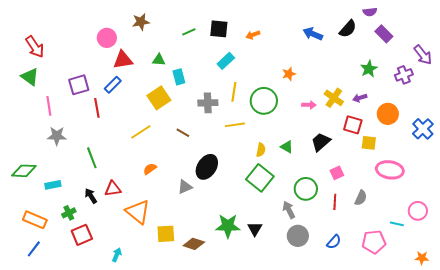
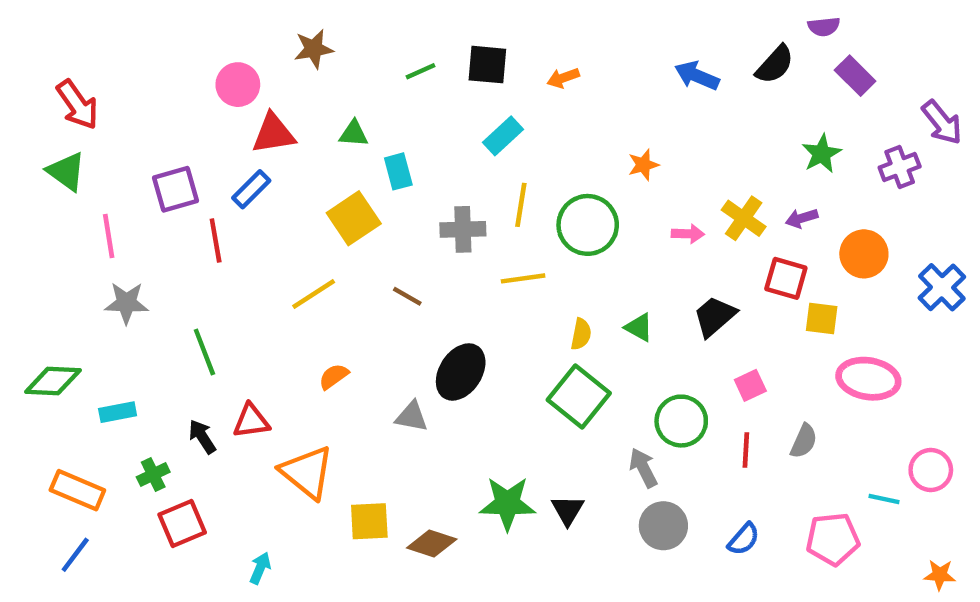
gray triangle: (185, 187) -> (412, 417), turned 35

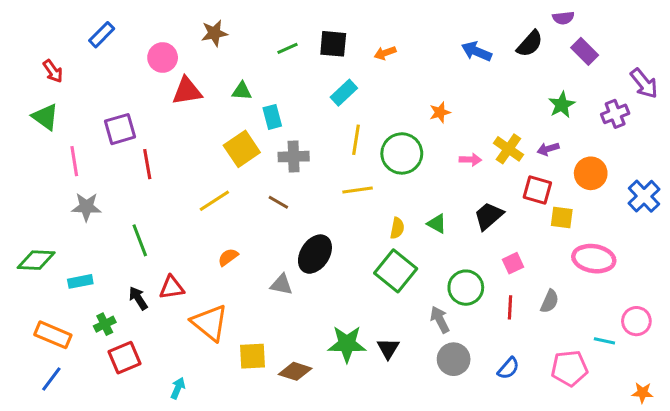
red arrow: (77, 105) -> (53, 71), size x0.7
blue rectangle: (251, 189) -> (102, 35), moved
gray cross: (463, 229) -> (294, 157), moved

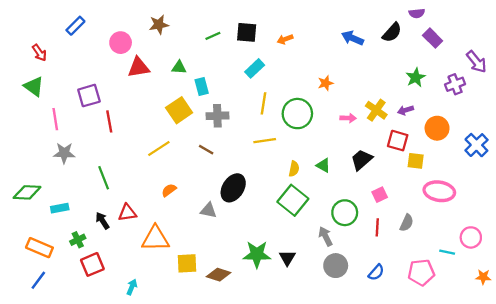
orange triangle: (210, 323) -> (155, 239), turned -40
orange star: (643, 393) -> (483, 277), moved

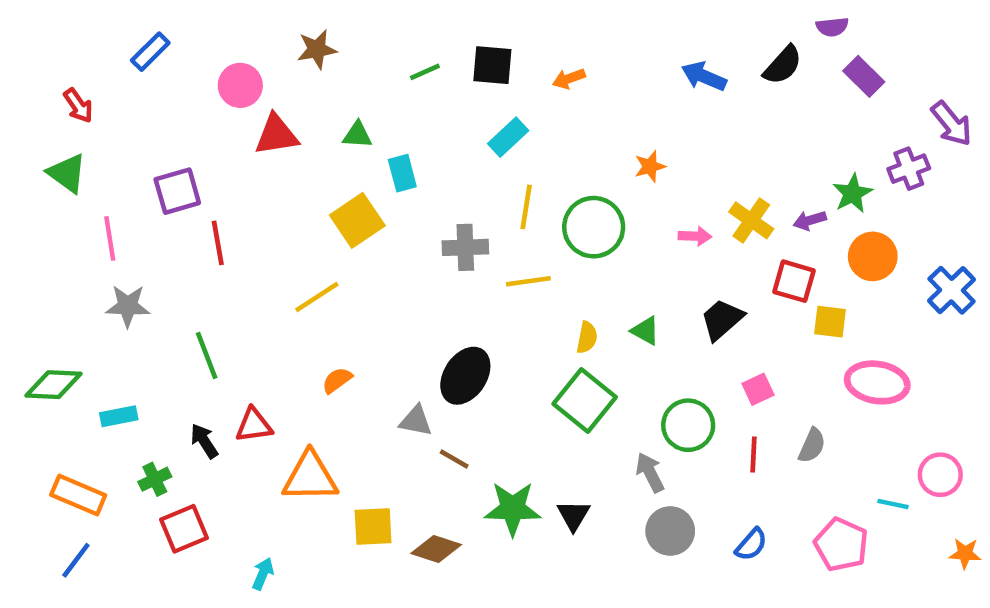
green star: (416, 77) -> (852, 193), moved
gray cross: (217, 116) -> (465, 247), moved
brown line: (206, 150) -> (454, 459), moved
pink pentagon: (421, 272) -> (841, 545), turned 30

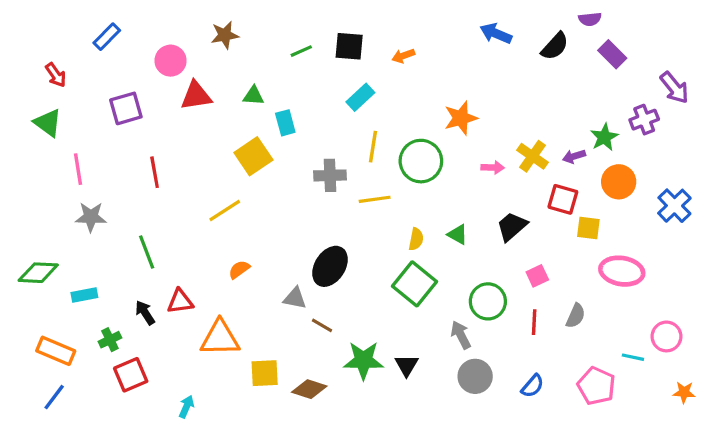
blue arrow: (704, 76) -> (496, 33), moved
orange star: (650, 166) -> (461, 118), size x1.5
purple square: (177, 191) -> (126, 108), moved

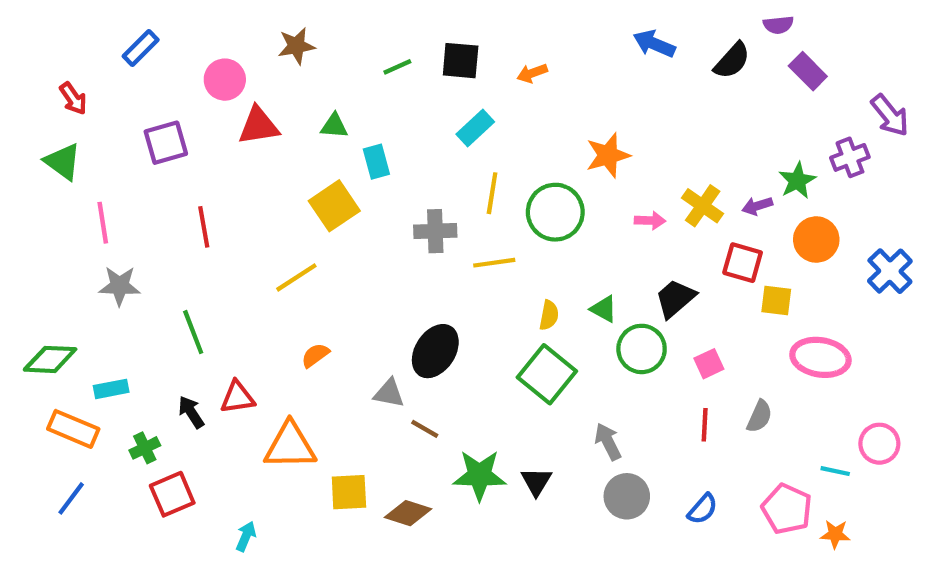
green circle: (488, 301) -> (642, 349), moved
orange rectangle: (56, 351) -> (73, 429), moved
orange star: (684, 392) -> (835, 534), moved
blue line: (54, 397) -> (71, 498), moved

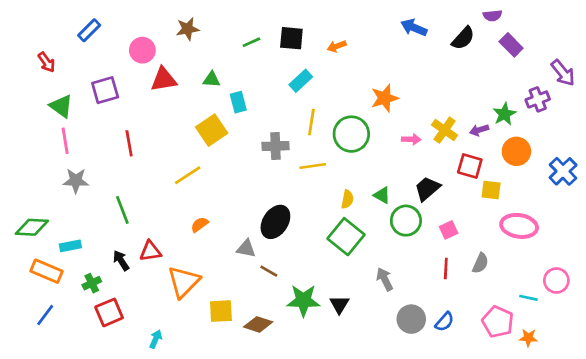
green triangle: (63, 162) -> (61, 106), moved
orange triangle: (290, 446) -> (184, 282), turned -44
gray circle: (627, 496) -> (411, 319), moved

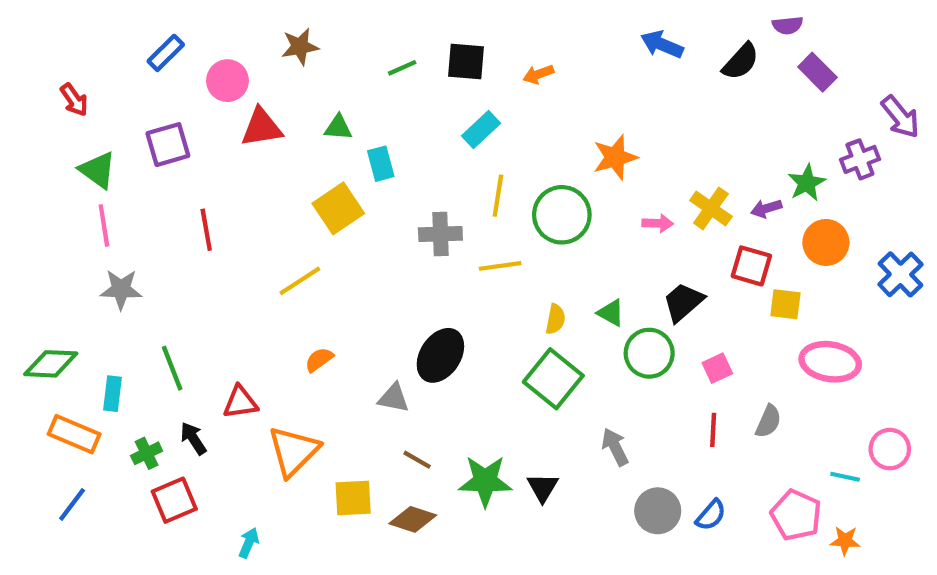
blue rectangle: (89, 30) -> (166, 53), moved
green line: (122, 210) -> (172, 368), moved
cyan rectangle: (70, 246) -> (112, 394), turned -72
black arrow: (121, 261) -> (193, 438), moved
brown line: (269, 271) -> (417, 460), moved

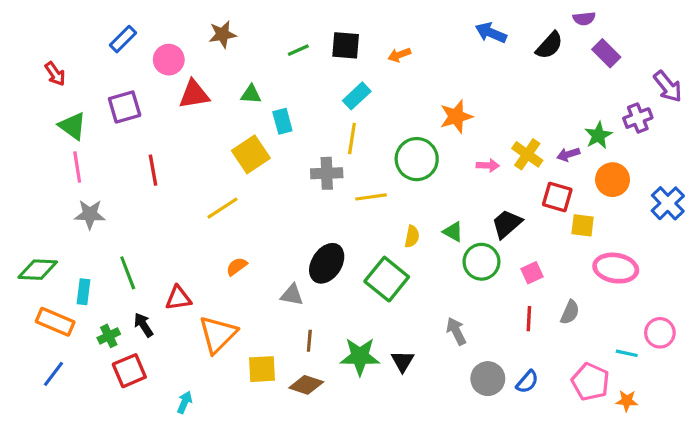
yellow line: (498, 196) -> (352, 139), moved
green square: (553, 379) -> (387, 279), moved
brown line: (417, 460) -> (309, 341), turned 65

